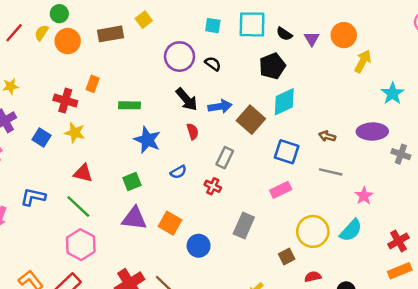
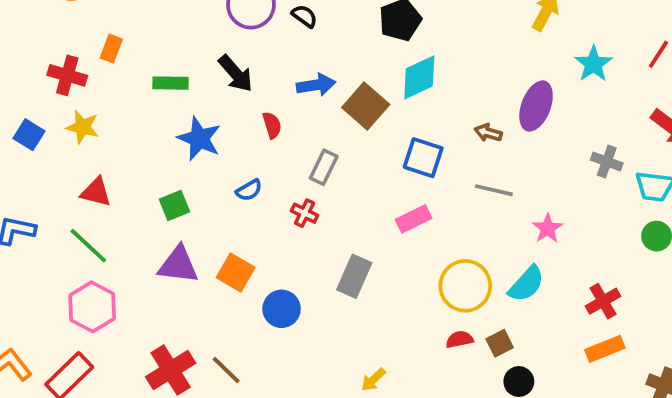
black arrow: (187, 99) -> (236, 73), moved
purple ellipse: (372, 131) -> (536, 106), moved, turned -68
brown square: (287, 256) -> (500, 343), moved
red semicircle: (313, 277) -> (459, 339), moved

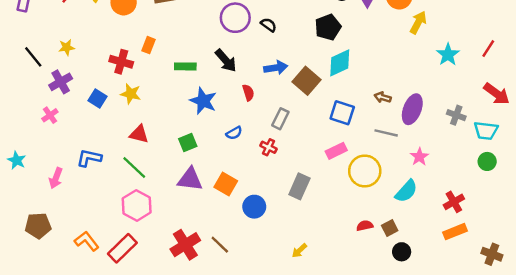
purple ellipse: (536, 106) -> (412, 109), moved
yellow circle: (465, 286) -> (365, 171), moved
yellow arrow: (373, 380) -> (299, 251), moved

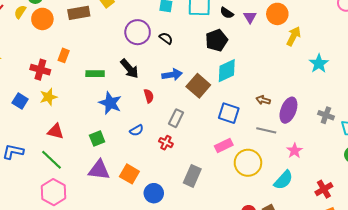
yellow star: (131, 94) -> (48, 97), turned -30

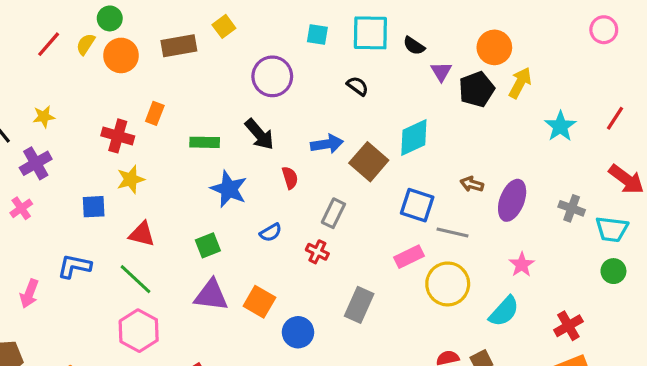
purple triangle: (250, 17) -> (441, 72), moved
black semicircle: (166, 38) -> (358, 86), moved
black pentagon: (217, 40) -> (477, 89), moved
blue square: (20, 101) -> (94, 207), moved, turned -35
gray line: (266, 130) -> (453, 232), moved

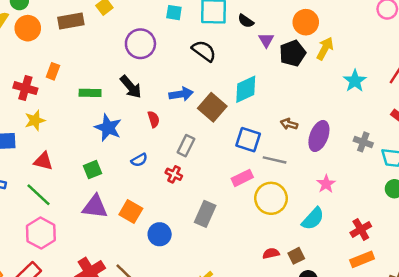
black semicircle: (358, 86) -> (204, 51), size x1.5

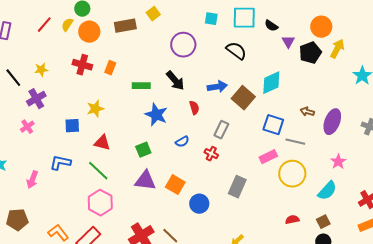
red cross: (25, 88) -> (82, 65), moved
brown square: (296, 256) -> (323, 222), moved

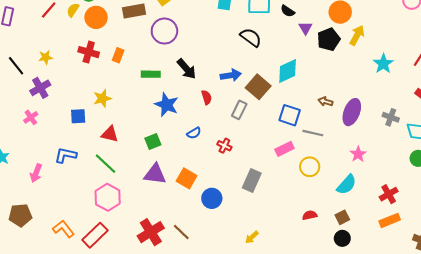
purple circle: (183, 45) -> (164, 31), moved
gray rectangle: (221, 130) -> (239, 110), moved
yellow circle: (292, 174) -> (310, 167), size x0.7

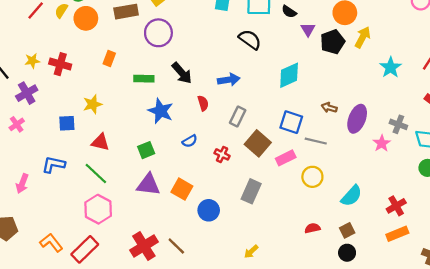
red cross: (89, 52) -> (60, 64), moved
brown square: (258, 87) -> (258, 143), moved
pink star: (358, 154) -> (382, 143), moved

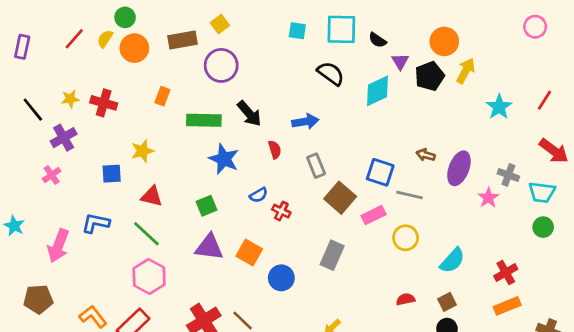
cyan diamond: (289, 75) -> (378, 91), moved
green rectangle: (144, 79) -> (204, 120), size x1.4
gray rectangle: (238, 117) -> (316, 166), turned -48
red cross: (222, 154) -> (281, 211), moved
pink arrow: (22, 184) -> (58, 246), size x1.4

